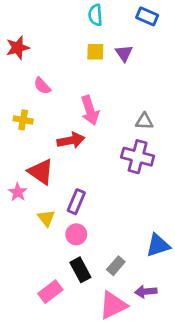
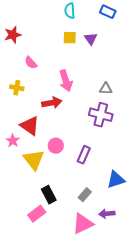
purple rectangle: (76, 202) -> (84, 155), moved
yellow triangle: (46, 218) -> (34, 160), size x1.6
pink circle: (76, 234) -> (56, 146), moved
black rectangle: (80, 270) -> (49, 195), moved

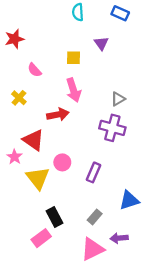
yellow square: (70, 38) -> (73, 58), moved
yellow cross: (17, 88) -> (19, 98), turned 32
gray triangle: (106, 89) -> (118, 99), turned -32

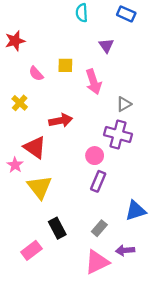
yellow square: (73, 58) -> (65, 65), moved
pink arrow: (73, 90) -> (93, 82), moved
pink circle: (62, 162) -> (95, 156), moved
pink rectangle: (41, 238) -> (31, 250), moved

